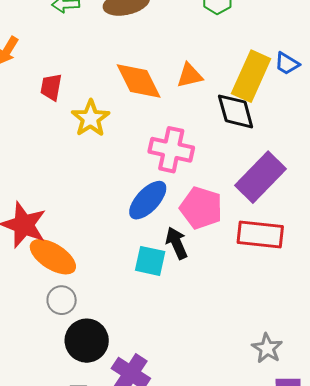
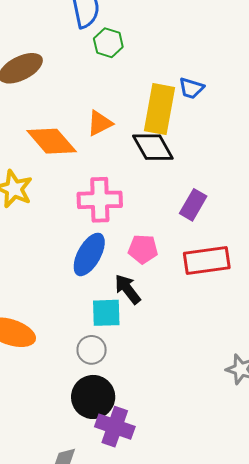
purple rectangle: (261, 177) -> (193, 205), size x0.6
pink pentagon: (201, 208) -> (143, 249), size x0.7
gray circle: (62, 300) -> (92, 350), moved
black circle: (87, 341) -> (93, 397), moved

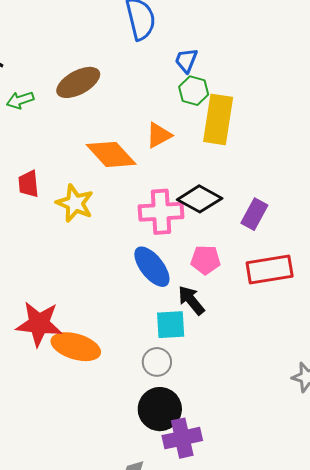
green hexagon: (108, 43) -> (194, 91), moved
blue trapezoid: (191, 88) -> (186, 60), moved, turned 96
black diamond: (153, 147) -> (200, 199), moved, turned -30
blue ellipse: (89, 254) -> (152, 267), turned -66
purple cross: (115, 427) -> (182, 438), turned -30

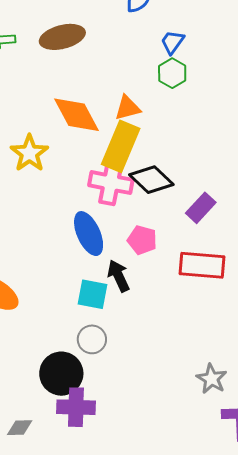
yellow rectangle: (218, 119) -> (121, 146), moved
gray circle: (157, 362) -> (92, 339), moved

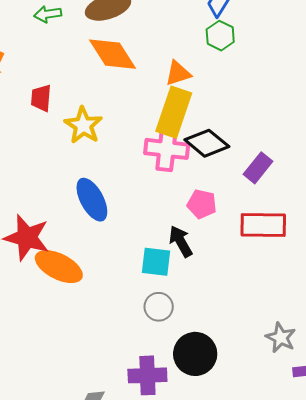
orange diamond: (77, 115) -> (113, 54), moved
blue ellipse: (89, 234) -> (92, 200), moved
black circle: (61, 374) -> (195, 354), moved

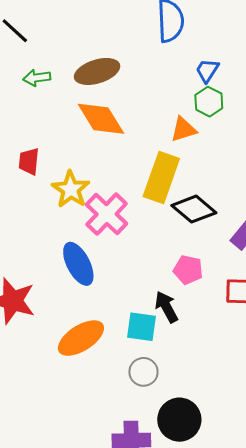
orange triangle: (178, 73) -> (184, 129), moved
pink cross: (167, 149) -> (107, 214), moved, turned 36
orange ellipse: (59, 267) -> (81, 338), moved, turned -60

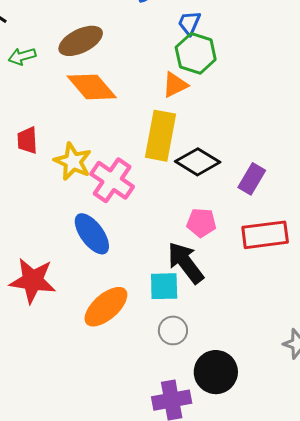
green hexagon: (209, 102) -> (196, 53), size x1.4
black arrow: (166, 307) -> (186, 263), size x1.4

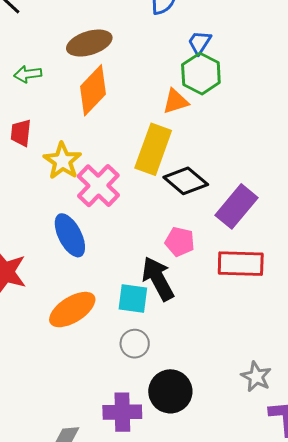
green arrow: (22, 56) -> (28, 74), moved
orange diamond: (92, 87) -> (93, 90), turned 75
purple rectangle: (252, 179) -> (237, 206), size x1.4

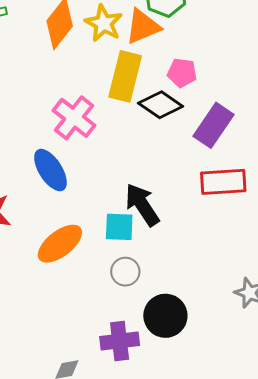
orange triangle: (176, 101) -> (143, 27), size x1.4
yellow star: (63, 161) -> (104, 23), moved
pink pentagon: (180, 242) -> (182, 73), moved

